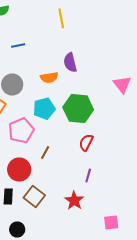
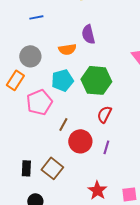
red circle: (19, 170) -> (80, 141), moved
red star: (74, 200) -> (97, 190), moved

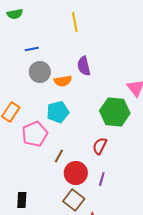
gray circle: (30, 56) -> (40, 72), moved
green hexagon: (96, 80) -> (115, 112), moved
brown square: (52, 168) -> (74, 200), moved

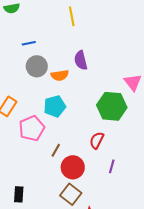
purple line: (102, 179) -> (112, 166), moved

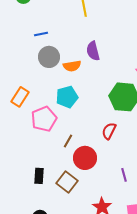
purple line: (112, 166) -> (124, 175), moved, turned -32
black rectangle: (19, 194) -> (39, 176), moved
brown square: (71, 194) -> (67, 182), moved

